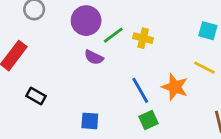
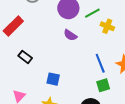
green line: (113, 35) -> (92, 13), moved
blue square: (90, 121) -> (53, 79), moved

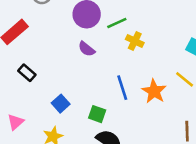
blue square: (53, 79) -> (61, 104), turned 32
green square: (103, 85) -> (97, 114), moved, turned 32

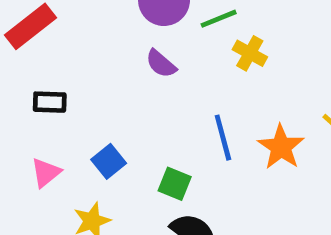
black rectangle: (27, 73) -> (50, 102), turned -42
pink triangle: (16, 122) -> (46, 173), moved

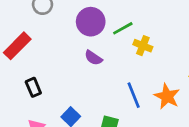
black rectangle: (50, 102) -> (33, 87), turned 72

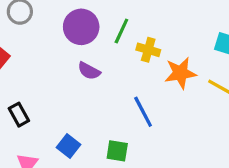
green line: (123, 28) -> (121, 31), turned -30
orange star: (167, 96) -> (180, 73), moved, turned -30

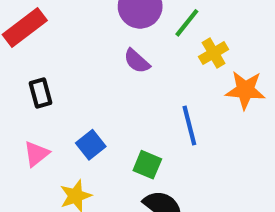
yellow cross: (148, 50) -> (214, 53), turned 30

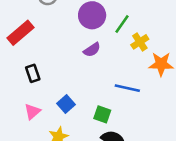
purple semicircle: (137, 61) -> (92, 50), turned -72
blue line: (189, 125) -> (127, 88), turned -60

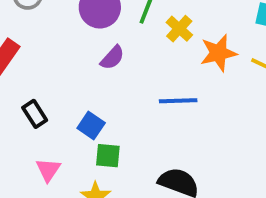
blue square: (66, 104) -> (91, 126), moved
green square: (102, 114) -> (108, 156), moved

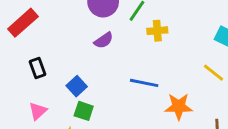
yellow cross: (179, 29) -> (157, 31), turned 30
orange star: (218, 53) -> (179, 106), moved

